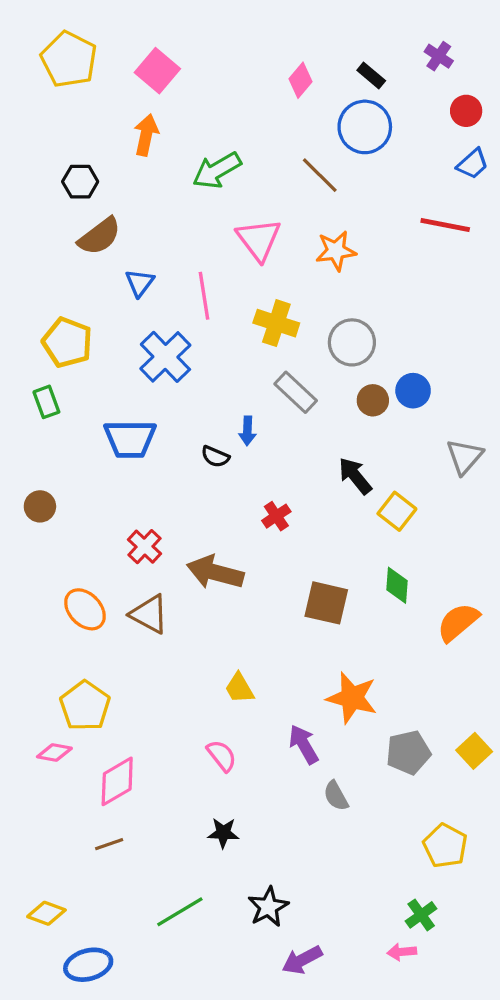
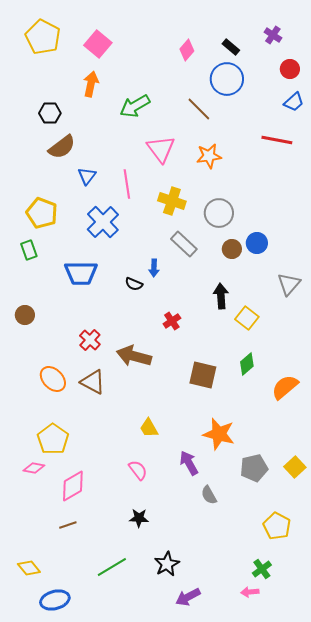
black arrow: (355, 476) -> (221, 296), turned 35
green diamond: (397, 585) -> (247, 364), turned 45
yellow diamond: (46, 913) -> (29, 568), turned 30

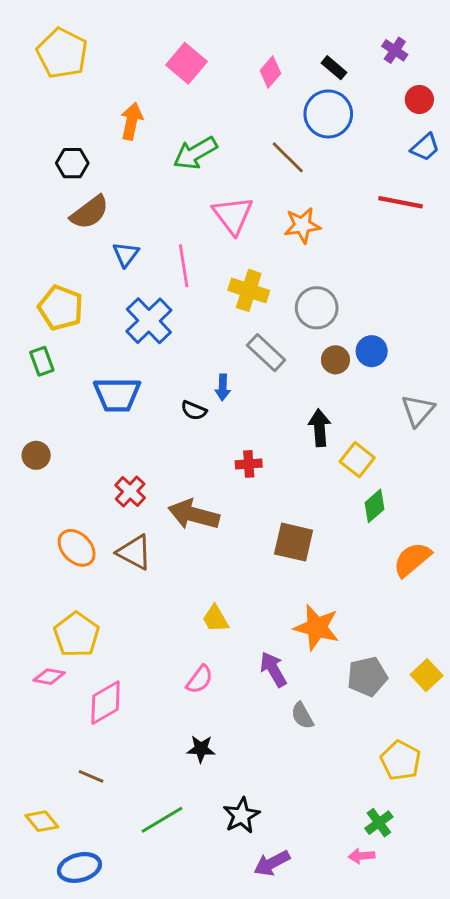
pink square: (98, 44) -> (187, 63), moved
red cross: (172, 321) -> (249, 464), turned 30
green diamond: (247, 364) -> (375, 506), moved
pink semicircle: (138, 470) -> (200, 679), turned 75
brown line: (68, 525) -> (91, 776), moved, turned 42

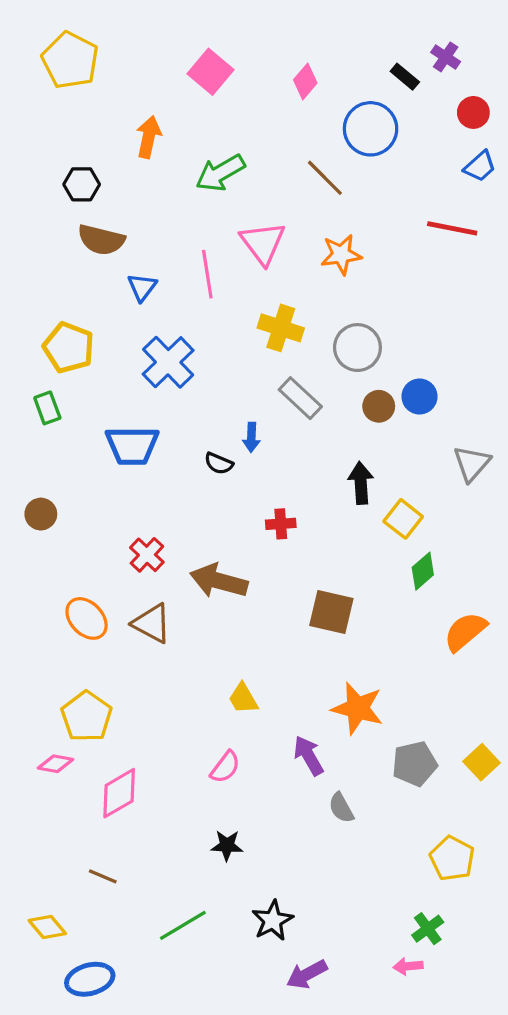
black rectangle: (334, 68) -> (405, 77), moved
brown semicircle: (90, 212) -> (101, 240), turned 51
pink line: (184, 266) -> (207, 274), moved

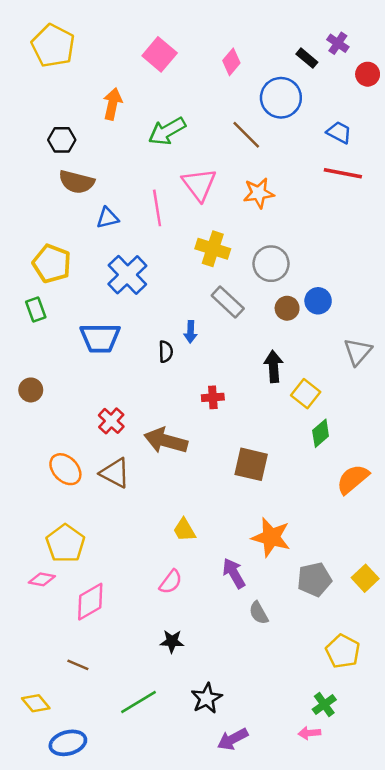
red circle: (473, 112) -> (368, 74), moved
blue trapezoid: (480, 166) -> (339, 132), moved, turned -110
blue triangle: (142, 287) -> (108, 218), turned 40
black semicircle: (219, 463) -> (166, 352), turned -115

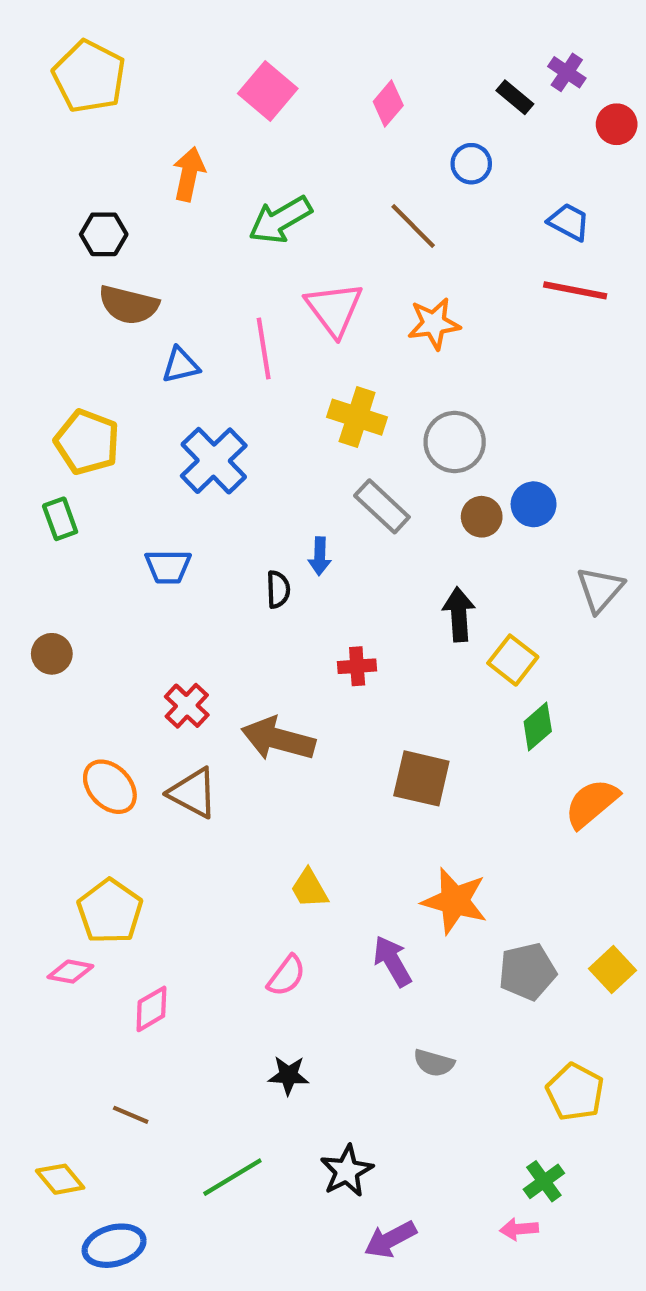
blue circle: (281, 98) -> (471, 164), size x0.6
blue trapezoid: (100, 338) -> (168, 567), size x0.7
pink diamond: (90, 602) -> (151, 1009), size x0.7
gray semicircle: (259, 613) -> (434, 1063), moved, turned -45

